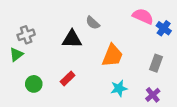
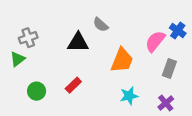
pink semicircle: (143, 16) -> (155, 41), moved, turned -75

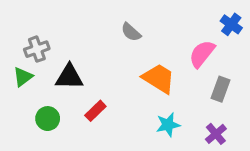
blue cross: (178, 31) -> (231, 24), moved
black triangle: (78, 42) -> (69, 77), moved
orange trapezoid: (122, 60) -> (159, 78), turned -80

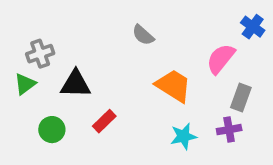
purple cross: (216, 134) -> (229, 130), moved, turned 30

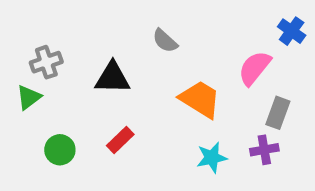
black triangle: (76, 84) -> (112, 78), moved

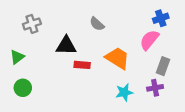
blue cross: (292, 31) -> (161, 18), moved, turned 35
gray cross: (46, 62) -> (32, 24), moved
red rectangle: (120, 140) -> (82, 65), moved, turned 49
green circle: (60, 150) -> (23, 88), moved

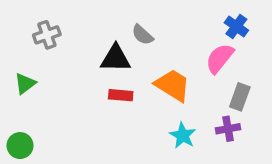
blue cross: (161, 18) -> (236, 26), turned -35
black triangle: (66, 46) -> (116, 58), moved
green circle: (23, 88) -> (20, 146), moved
cyan star: (124, 92) -> (183, 135), turned -30

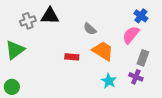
gray semicircle: (142, 35) -> (90, 29), moved
black triangle: (116, 58) -> (50, 16), moved
green triangle: (25, 83) -> (15, 50), size x1.5
purple cross: (228, 129) -> (136, 77), turned 32

